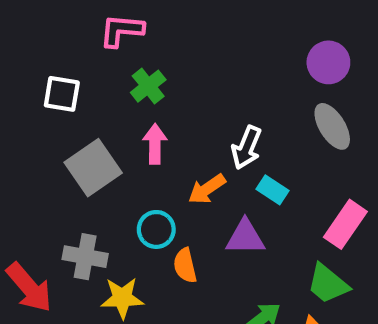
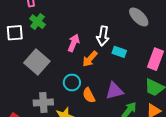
green cross: (148, 86) -> (37, 22), moved
pink arrow: (155, 144) -> (74, 43), moved, turned 36
purple triangle: (245, 237) -> (114, 91), moved

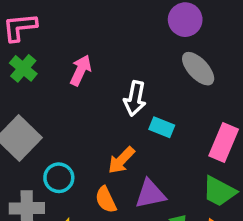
pink arrow: (74, 43) -> (81, 70), moved
orange arrow: (90, 59) -> (121, 160), moved
cyan circle: (72, 83) -> (59, 178), moved

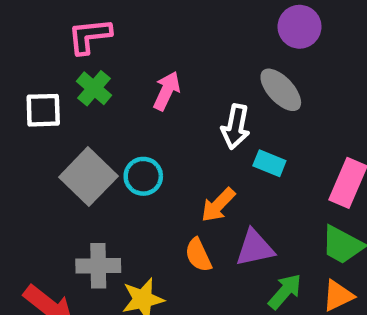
gray ellipse: (198, 69) -> (281, 90), moved
cyan circle: (59, 178) -> (143, 176), moved

